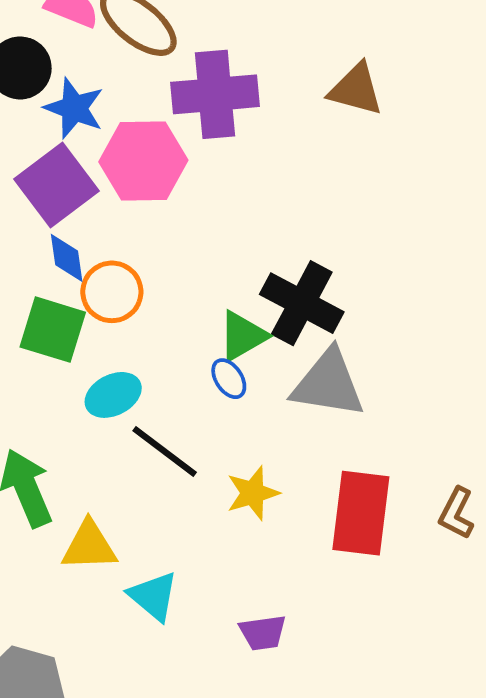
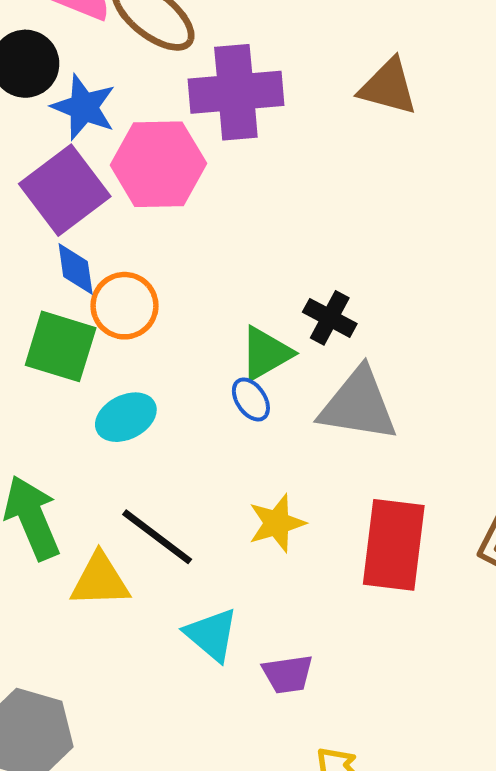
black cross: (302, 303) -> (330, 318), size x0.6
black line: (165, 452) -> (157, 537), moved
cyan triangle: (153, 596) -> (211, 635), moved

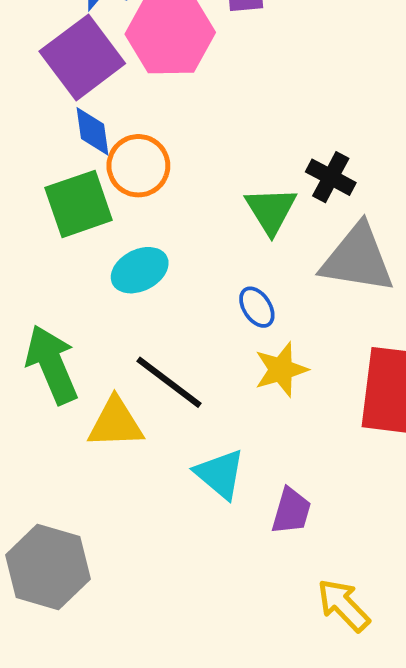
green square: (61, 346) -> (79, 204), turned -36
green triangle: (266, 353) -> (271, 210), turned -32
blue ellipse: (251, 399) -> (257, 307), moved
purple trapezoid: (288, 674) -> (291, 511), turned -66

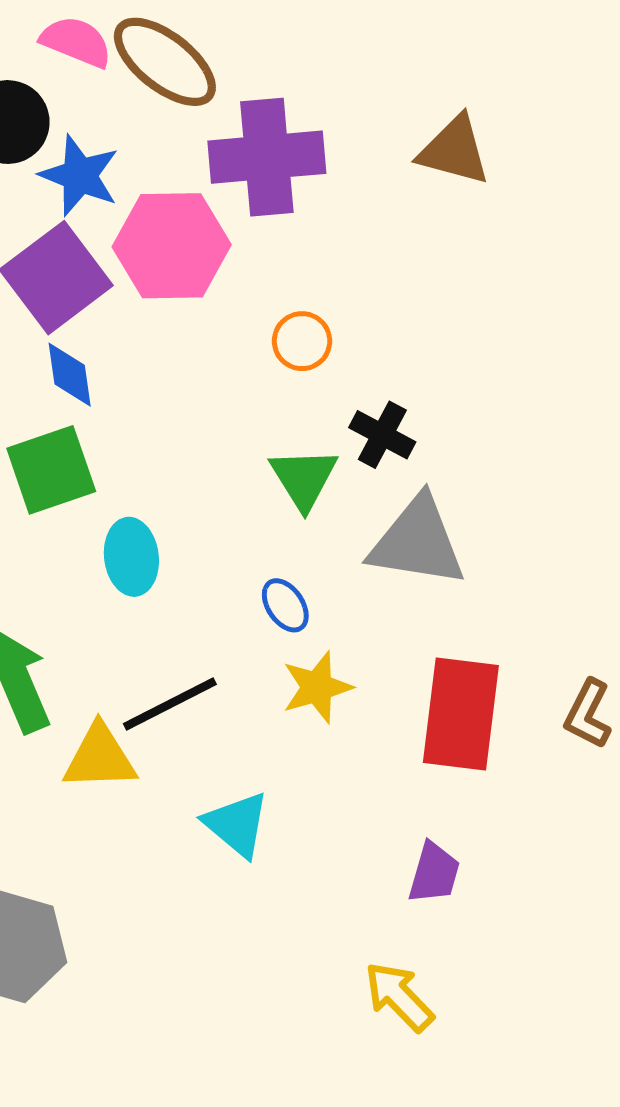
orange circle: (138, 166) -> (302, 341), moved, size x0.7
cyan ellipse: (140, 270) -> (131, 557), turned -70
black line: (169, 382) -> (170, 704), turned -64
purple trapezoid: (291, 511) -> (434, 873), moved

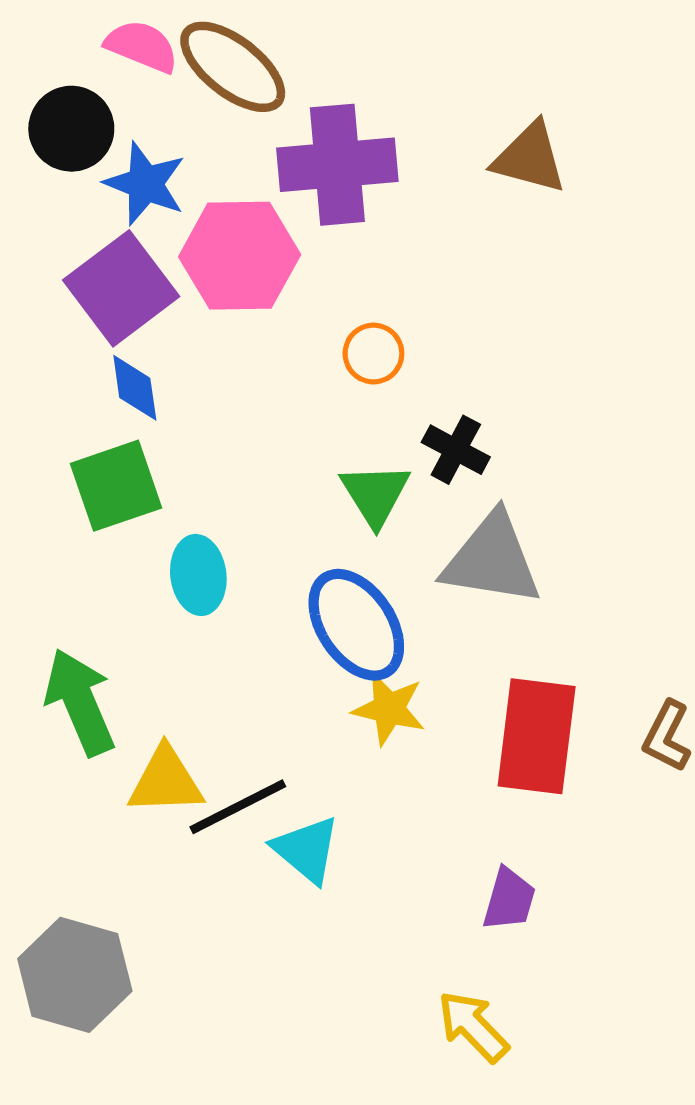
blue ellipse: (285, 605) -> (356, 625), size x2.0
yellow star: (317, 687) -> (389, 709), turned 30
black line: (170, 704) -> (238, 807), moved

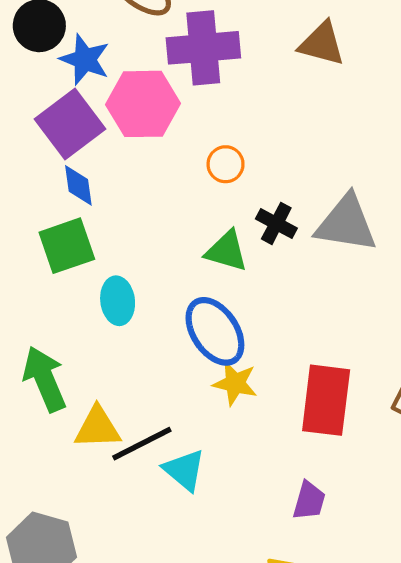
green triangle: (375, 494) -> (227, 251), turned -42
gray triangle: (492, 560) -> (346, 223), moved

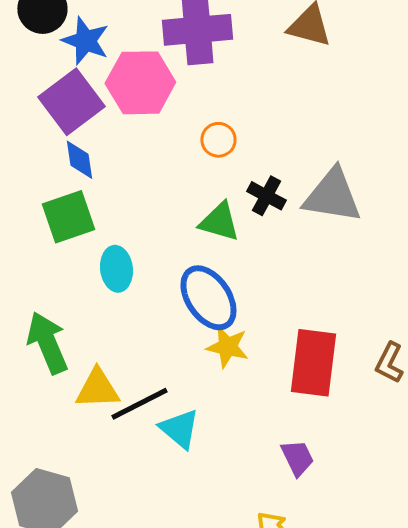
purple trapezoid: (309, 501) -> (297, 458), turned -42

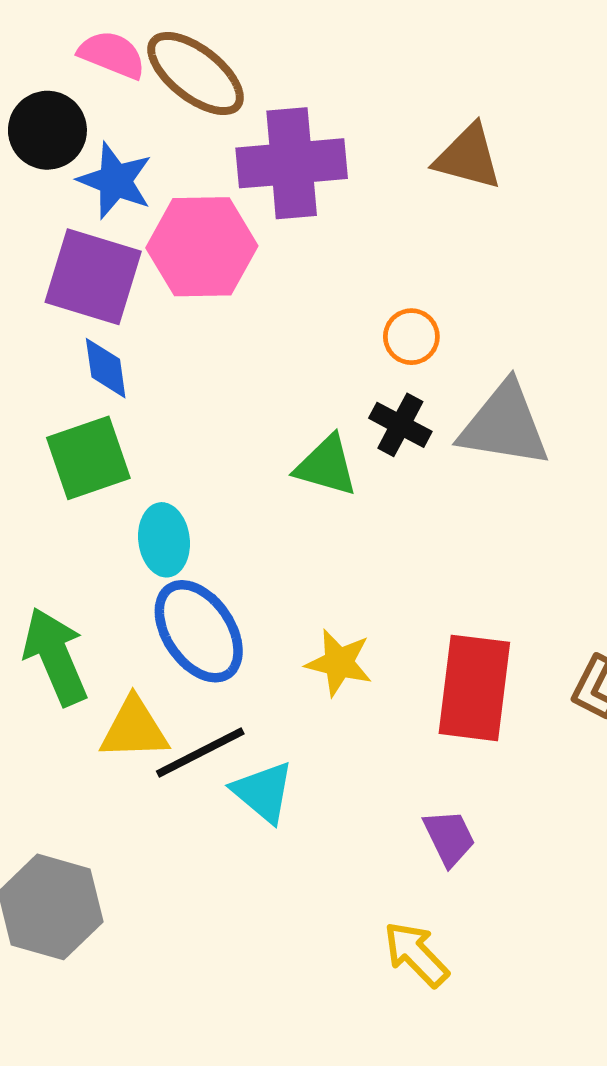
purple square: (71, 102) -> (93, 277), turned -36
orange circle: (218, 140) -> (411, 337), moved
blue ellipse: (208, 298) -> (199, 631), moved

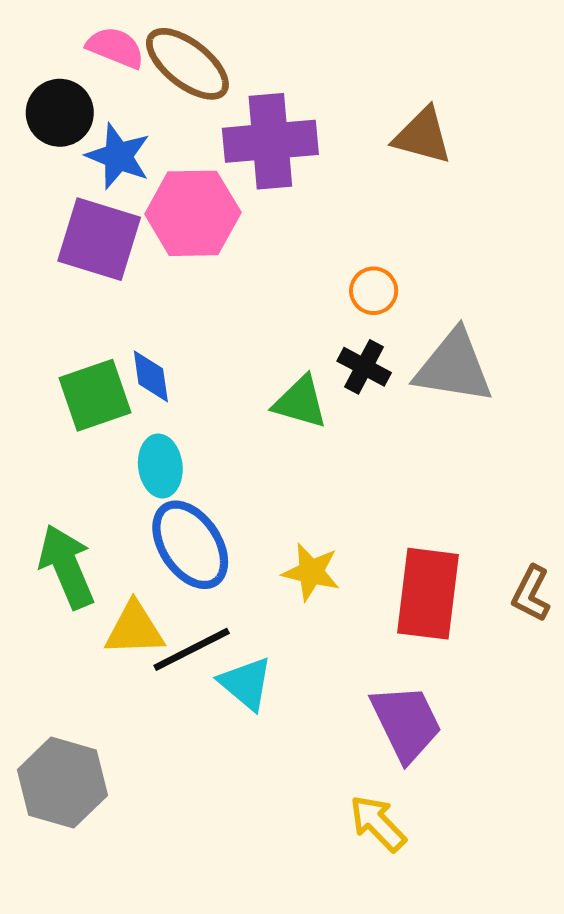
blue diamond: (106, 368) -> (151, 376), moved
purple trapezoid: (449, 838) -> (406, 723), size x1.6

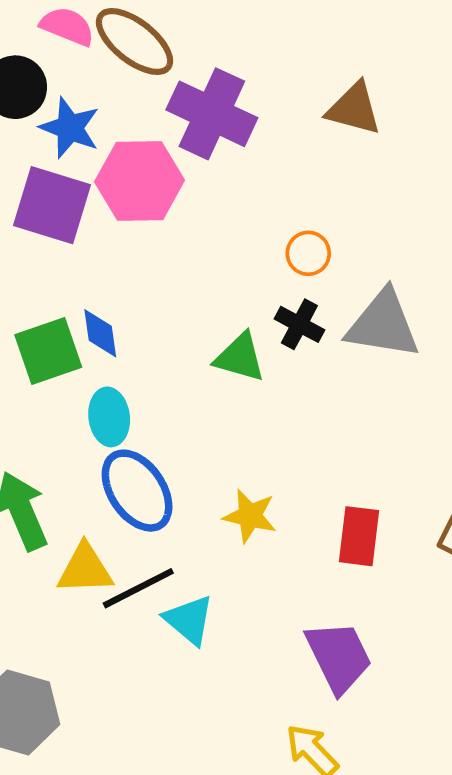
purple cross: (270, 141) -> (212, 114), turned 30
red rectangle: (428, 594) -> (359, 536), size x0.7

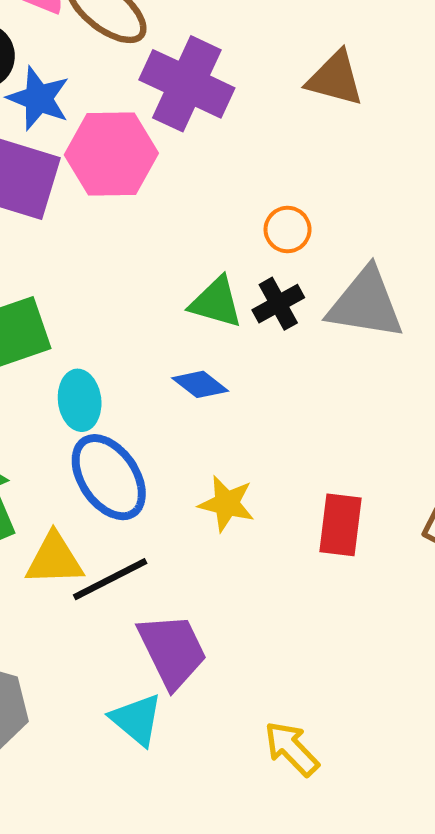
black cross: (299, 324) -> (278, 304), turned 33
blue diamond: (100, 333) -> (200, 384), moved, turned -44
green triangle: (240, 357) -> (216, 302), moved
cyan triangle: (189, 620) -> (137, 720), moved
purple trapezoid: (339, 657) -> (172, 651), moved

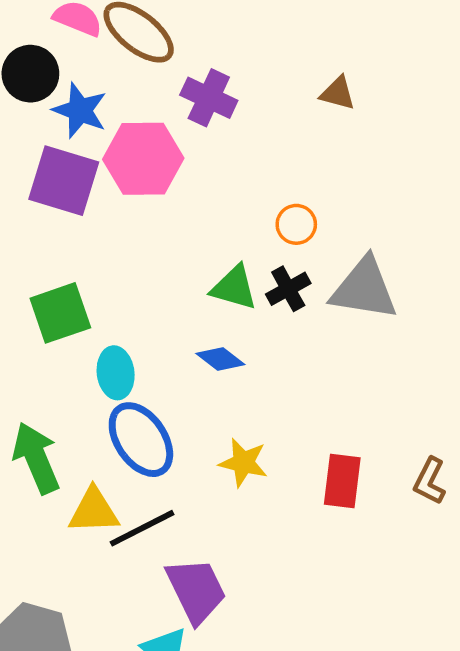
brown triangle: (335, 79) -> (338, 93), size x0.7
purple cross: (187, 84) -> (209, 98), size x0.7

